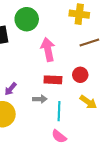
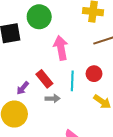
red rectangle: (53, 80) -> (44, 79), moved, turned 48
cyan line: (59, 111) -> (72, 81), moved

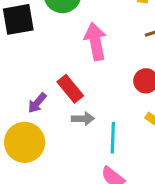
cyan line: (72, 81) -> (113, 138), moved

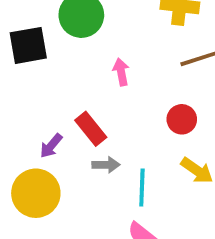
pink arrow: (95, 41) -> (121, 72), size x0.6

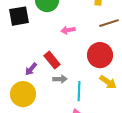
pink arrow: (121, 72) -> (68, 30), turned -88
red circle: (182, 119) -> (100, 55), size x1.6

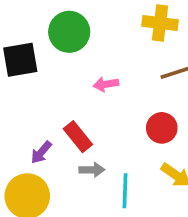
red circle: (100, 55) -> (162, 128), size x0.7

